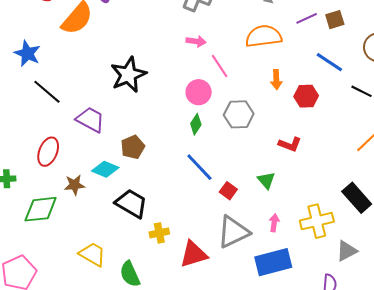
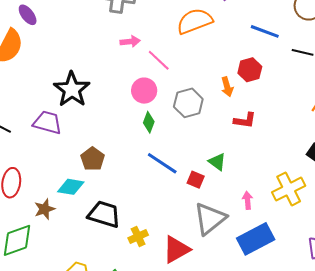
orange arrow: (276, 80) -> (227, 87), moved
purple trapezoid: (90, 120) -> (47, 123), moved
green triangle: (266, 180) -> (217, 162), moved

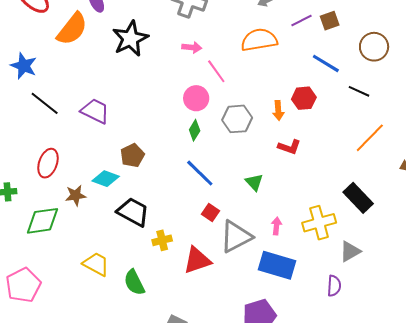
black star: (72, 89) -> (130, 39), moved
red square: (196, 180) -> (211, 213), moved
blue rectangle: (256, 239) -> (277, 265), turned 33

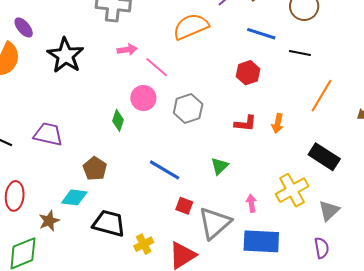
orange arrow: (278, 110) -> (278, 123), moved, turned 30
green diamond: (195, 130) -> (118, 120), moved
green triangle: (254, 182) -> (220, 166), turned 42

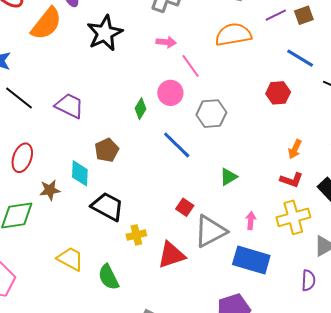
red L-shape: (245, 123) -> (291, 180), moved
blue line: (165, 170) -> (177, 145), moved
cyan diamond: (74, 197) -> (80, 173), turned 72

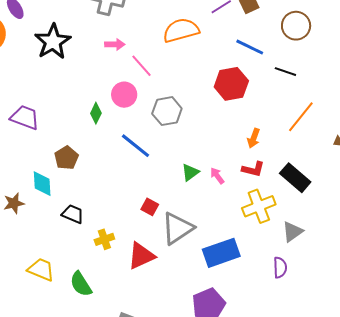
red hexagon: (278, 93) -> (231, 84), size x1.4
black trapezoid: (107, 207) -> (73, 214), size x0.7
pink arrow: (251, 221) -> (217, 176), moved, turned -36
blue rectangle: (251, 260) -> (221, 253), turned -30

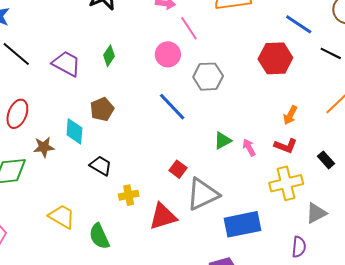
green diamond: (96, 113) -> (109, 56), moved
black rectangle: (295, 178) -> (326, 160), size x0.6

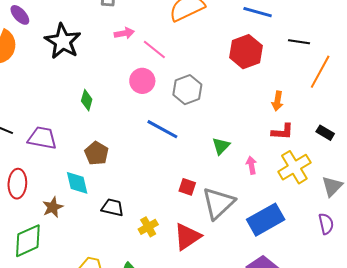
black line: (331, 53) -> (299, 42), moved
purple trapezoid: (66, 64) -> (42, 138), moved
pink arrow: (249, 147) -> (252, 165), moved, turned 36

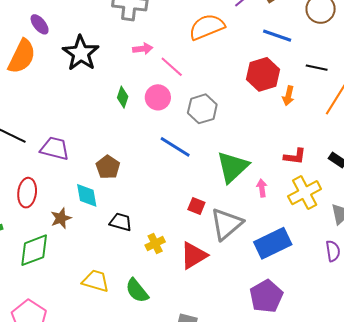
green diamond: (87, 100) -> (123, 97), moved
orange arrow: (277, 101) -> (288, 96), moved
green triangle: (221, 146) -> (233, 167), size x1.8

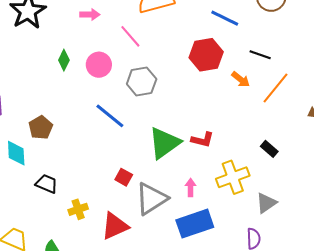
pink line: (172, 67) -> (130, 36), moved
orange arrow: (288, 96) -> (241, 79), moved, turned -72
red L-shape: (295, 156) -> (202, 140), moved
pink arrow: (262, 188) -> (191, 187), moved

